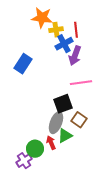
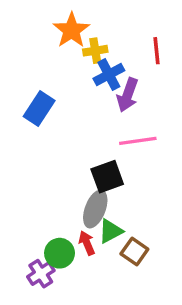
orange star: (42, 18) -> (71, 30), turned 30
red line: (76, 30) -> (157, 51), moved
brown square: (79, 120) -> (134, 251), moved

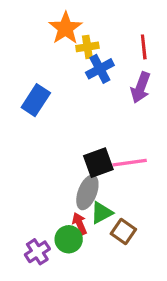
purple arrow: (128, 95) -> (141, 88), moved
pink line: (138, 141) -> (130, 163), moved
green circle: (60, 253) -> (69, 239), moved

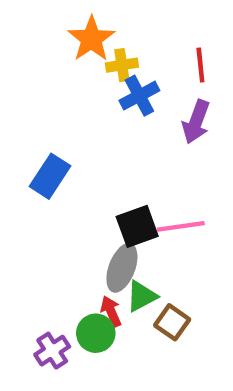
blue rectangle: (36, 100) -> (50, 176), moved

